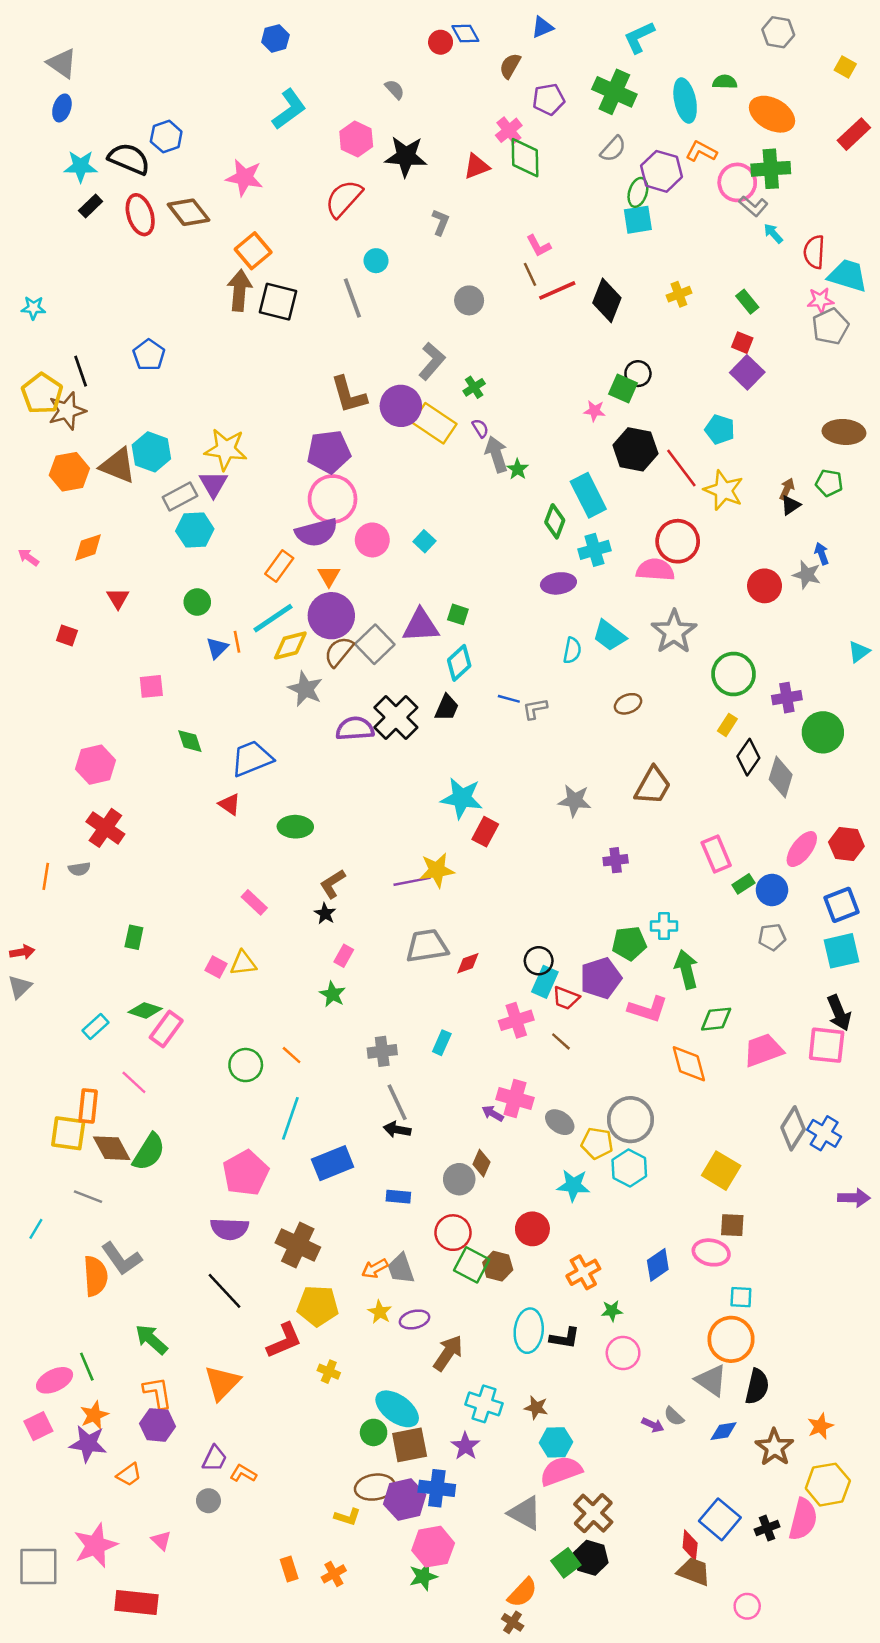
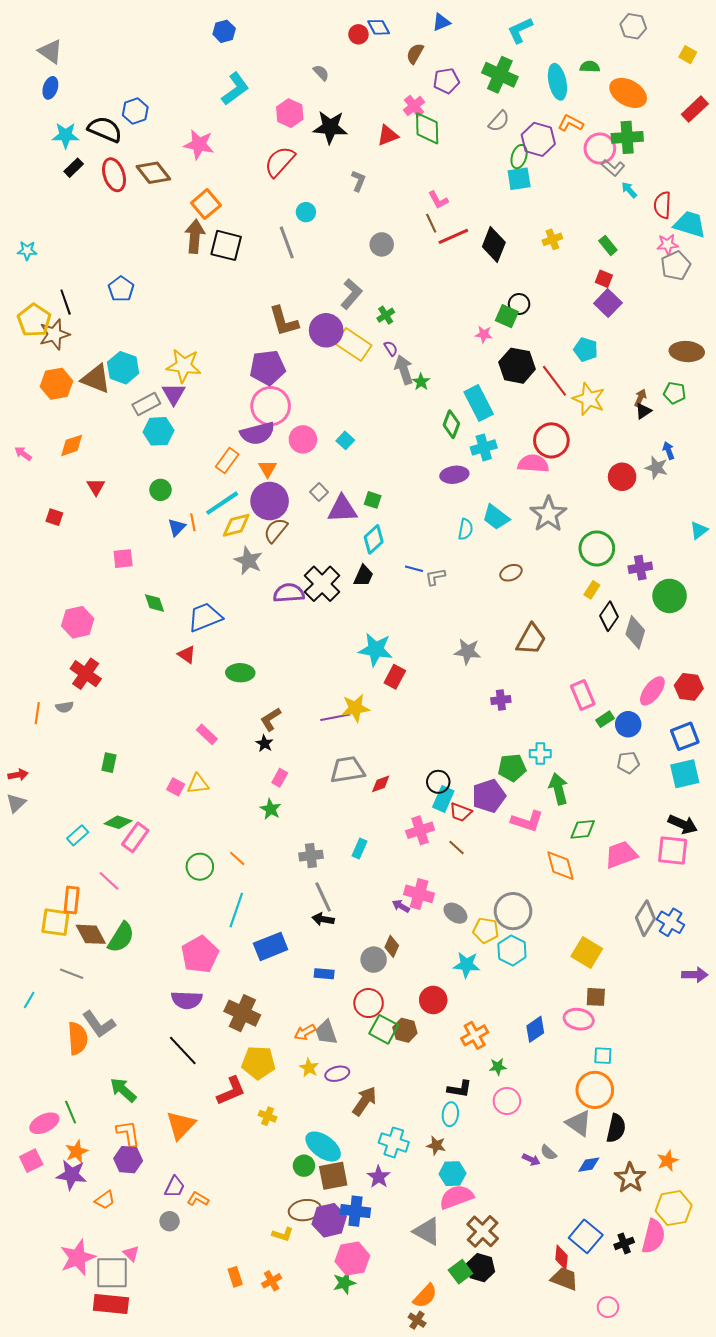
gray square: (375, 644) -> (319, 492), moved, size x0.6
black arrow: (839, 1013) -> (683, 824), turned -44
cyan ellipse: (529, 1331) -> (450, 1114), moved, size x0.7
gray square: (38, 1567) -> (112, 1273), moved

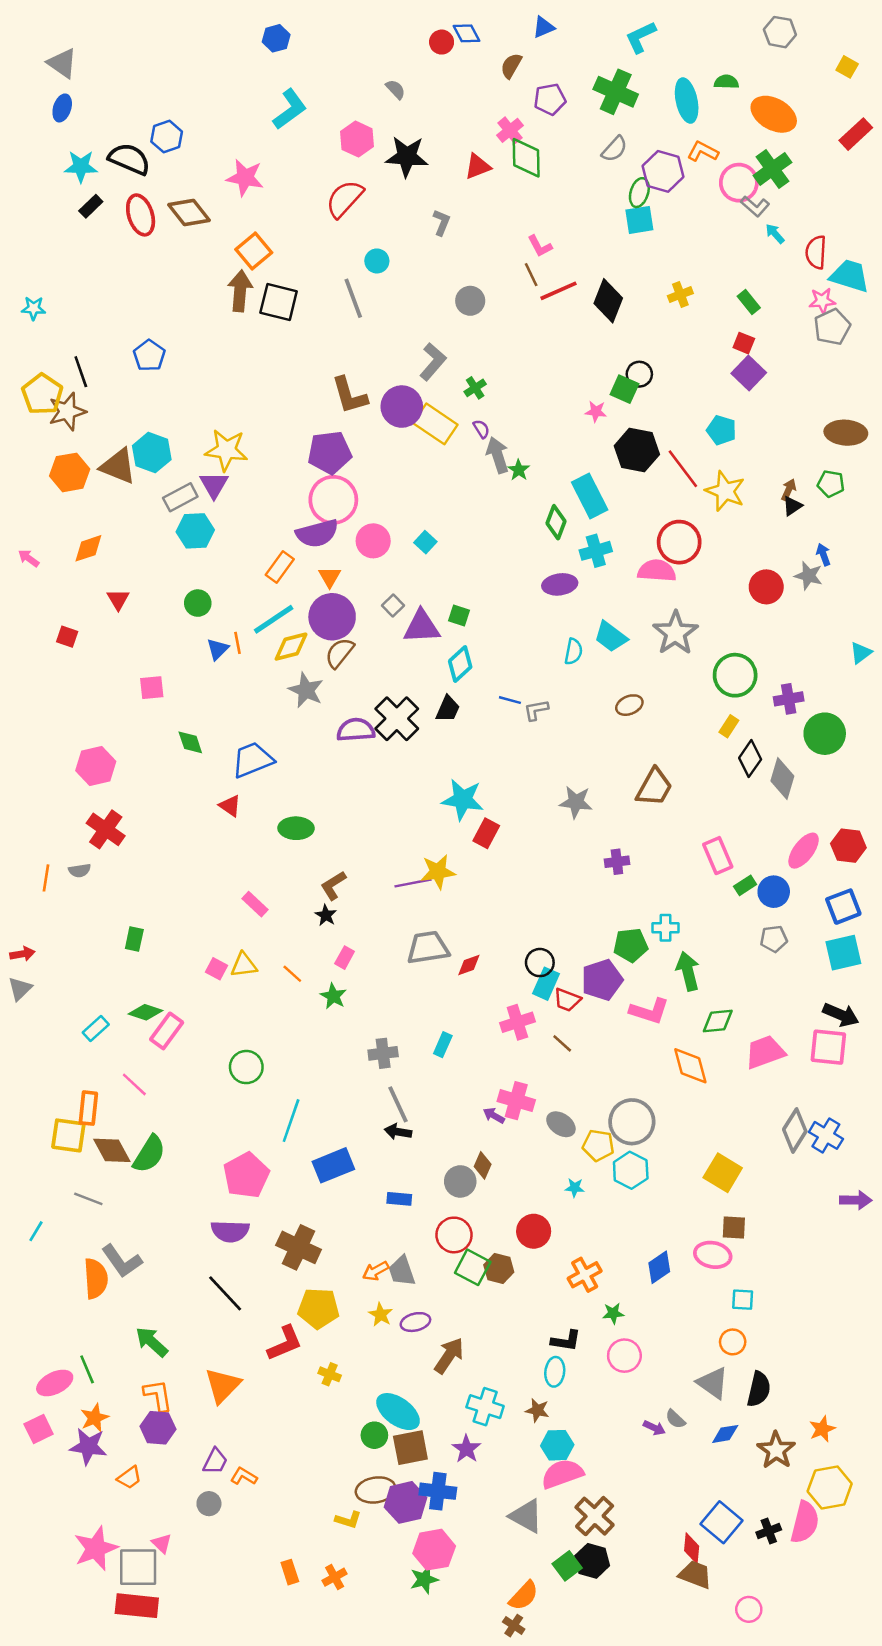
green cross: (627, 137) -> (772, 169), turned -32
orange line: (237, 859) -> (292, 974), moved
cyan star: (467, 965) -> (575, 1188), size x0.6
orange circle: (595, 1090) -> (733, 1342), size x0.6

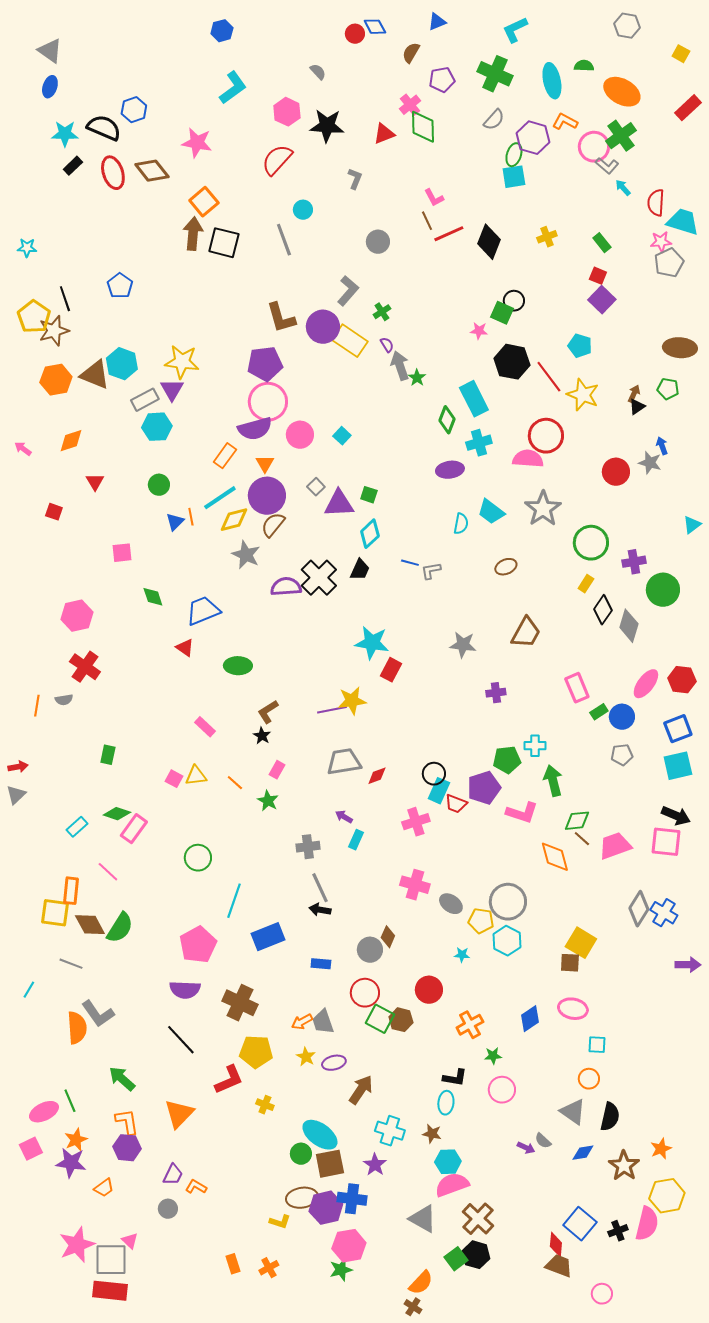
brown line: (562, 1043) -> (582, 839), moved
purple arrow: (494, 1116) -> (344, 817), moved
brown square: (734, 1227) -> (570, 963), moved

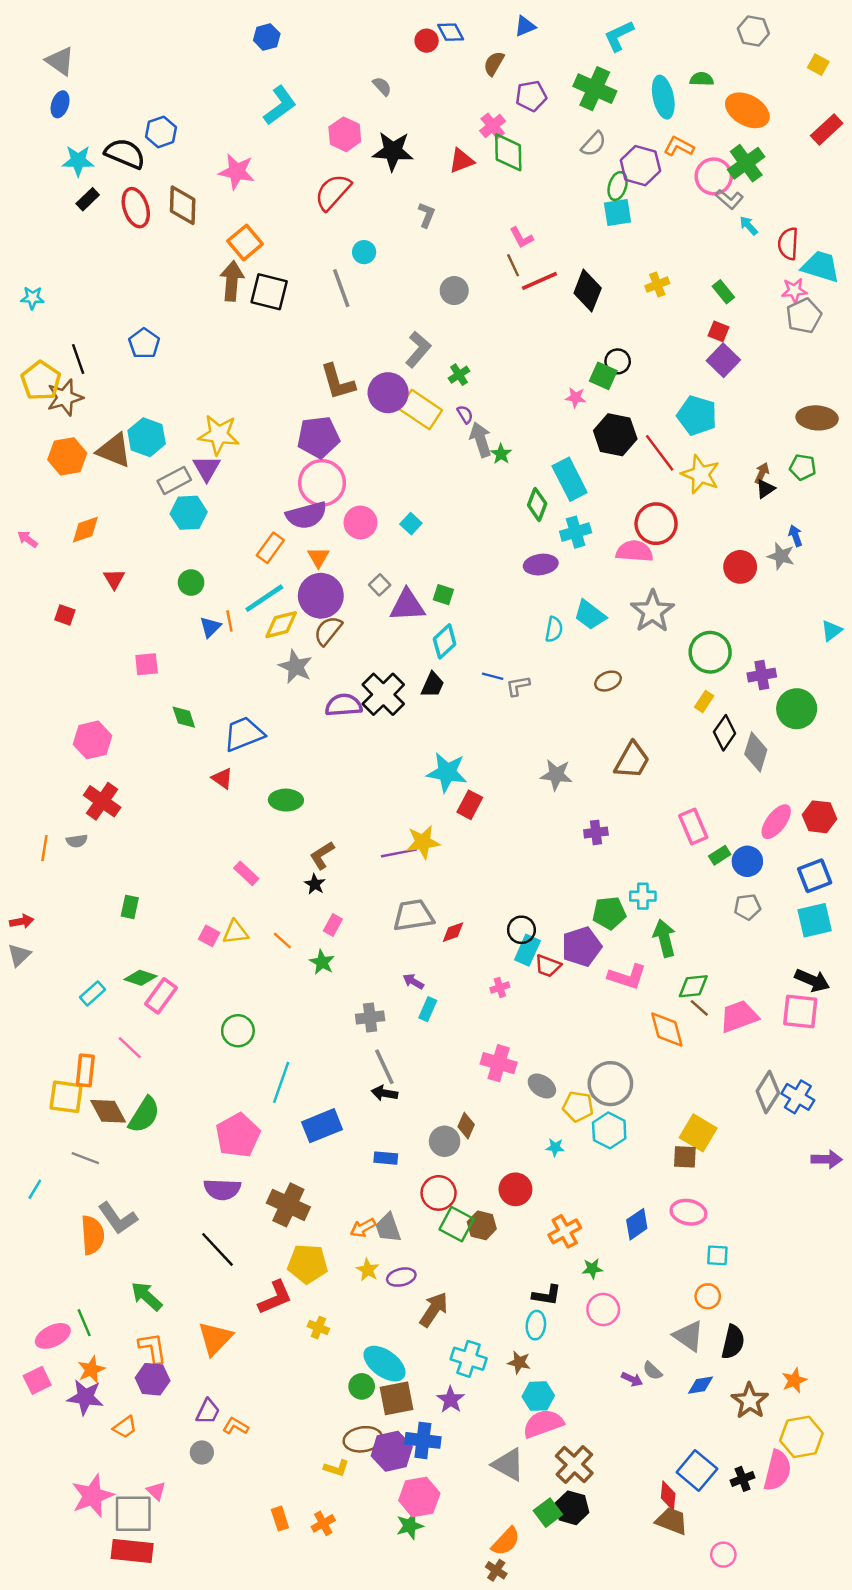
brown diamond: (152, 171) -> (183, 205), turned 40
cyan pentagon: (580, 346) -> (697, 416), size x1.4
pink cross: (416, 822) -> (500, 987), size x0.6

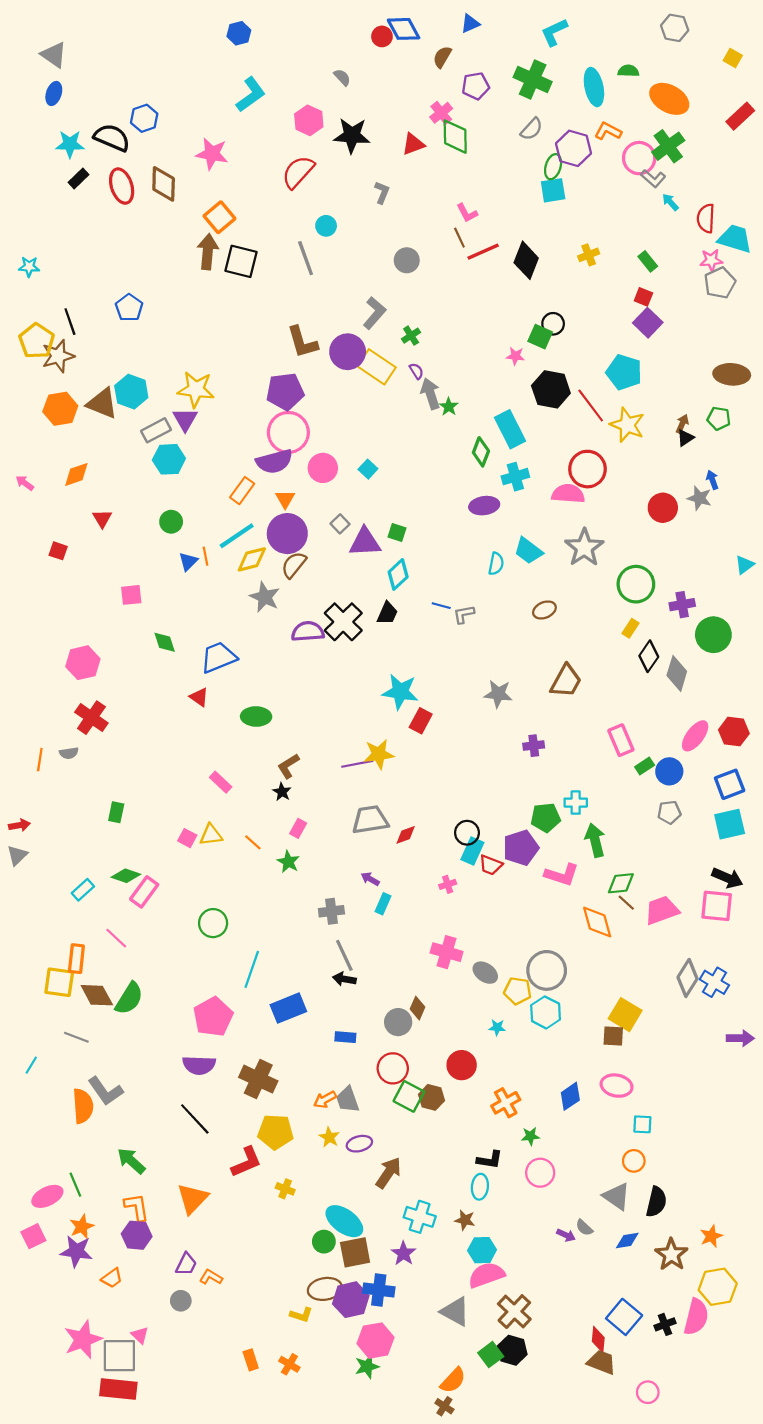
blue diamond: (451, 32) -> (404, 29), size x1.4
orange cross: (323, 1523) -> (289, 1364), turned -30

